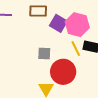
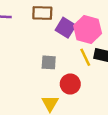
red circle: (63, 72) -> (70, 84), size x0.7

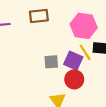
purple square: (66, 28) -> (73, 61), moved

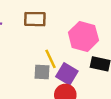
yellow line: (85, 52) -> (51, 59), moved

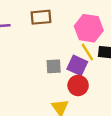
yellow line: (51, 59) -> (87, 52), moved

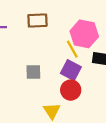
yellow line: (87, 52) -> (72, 49), moved
gray square: (54, 66) -> (33, 72), moved

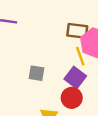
brown rectangle: (37, 21) -> (77, 31), moved

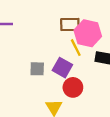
purple square: (75, 78) -> (62, 68), moved

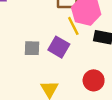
red circle: (73, 87) -> (94, 80), moved

